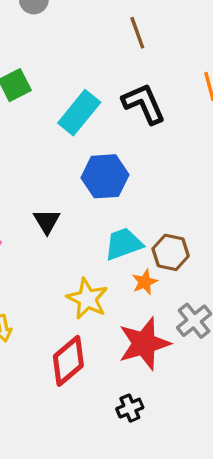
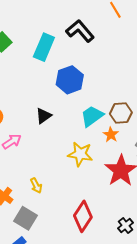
black triangle: (47, 221) -> (43, 116), turned 42
red diamond: (68, 361) -> (83, 216), moved
black cross: (130, 408) -> (126, 225), moved

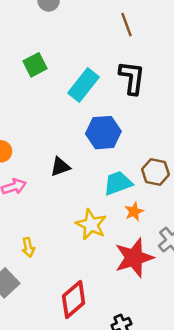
black L-shape: (80, 31) -> (132, 78), turned 32
brown hexagon: (121, 113) -> (155, 172), moved

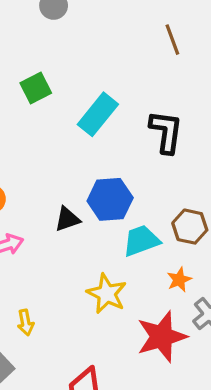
brown line: (126, 25) -> (172, 40), moved
black L-shape: (132, 78) -> (166, 132), moved
blue hexagon: (103, 133) -> (110, 199), moved
orange star: (134, 211) -> (179, 280), moved

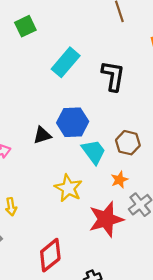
green square: (36, 88) -> (25, 26), moved
cyan trapezoid: (141, 241) -> (94, 152), turned 72

